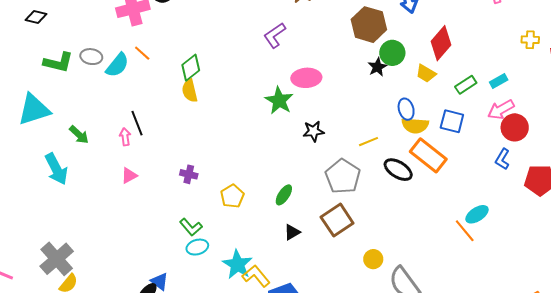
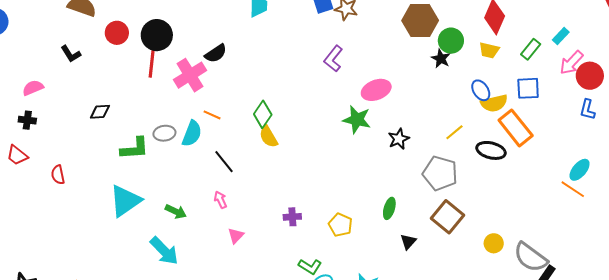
black line: (137, 123) -> (224, 162), moved
orange rectangle: (428, 155) -> (516, 128), turned 30

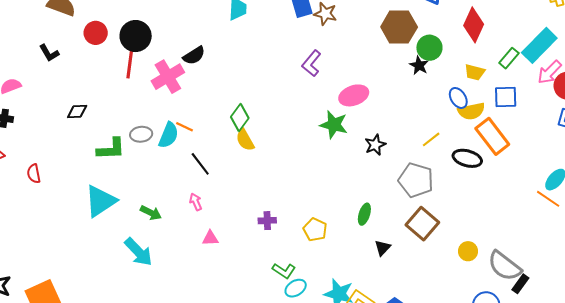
cyan rectangle: (561, 36) -> (539, 45), size x2.0
yellow trapezoid: (489, 50) -> (475, 72), moved
orange line: (212, 115) -> (184, 127), moved
pink triangle: (236, 236) -> (210, 238), turned 42

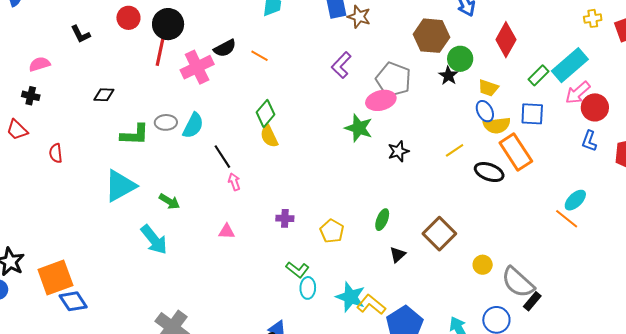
yellow trapezoid: (475, 72) -> (488, 88), moved
orange line: (184, 127) -> (259, 56), moved
gray pentagon: (416, 180) -> (393, 79), moved
pink arrow: (196, 202) -> (234, 182), moved
cyan ellipse: (296, 288) -> (308, 288), turned -60

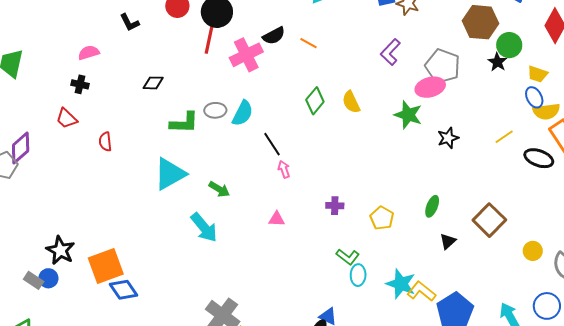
yellow semicircle: (269, 136) -> (351, 102), moved

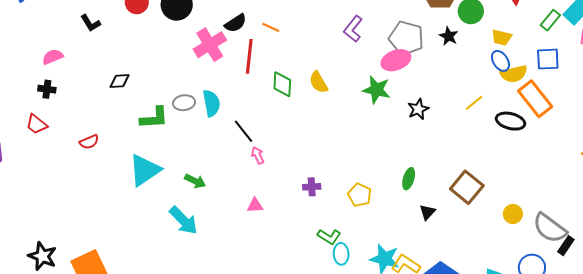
red line: (210, 37) -> (249, 56), moved
black star: (497, 62) -> (449, 36), moved
green diamond: (315, 101) -> (282, 84), turned -32
cyan semicircle: (243, 113) -> (211, 103), turned -32
red semicircle: (105, 142) -> (89, 142), moved, turned -102

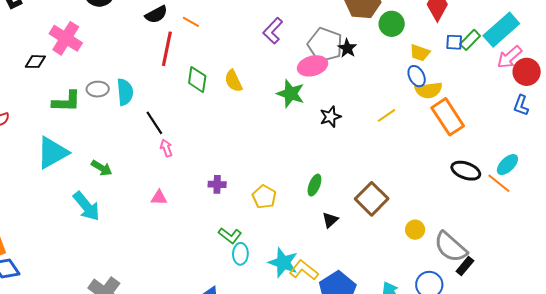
black star: (449, 36) -> (347, 48), moved
pink cross: (210, 45) -> (66, 38), moved, turned -32
blue square: (548, 59) -> (454, 42), moved, size x0.7
black ellipse: (511, 121) -> (466, 171), moved

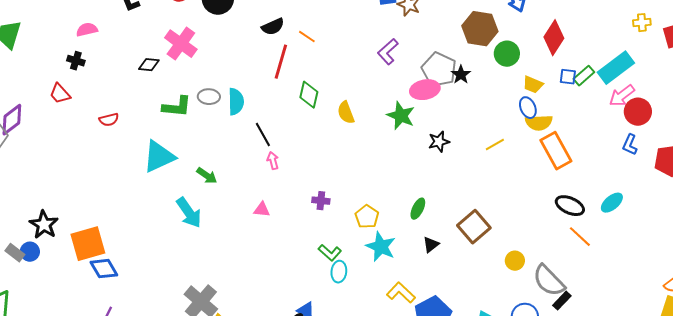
yellow semicircle: (233, 81) -> (346, 113), moved
orange line: (499, 183) -> (580, 237), moved
cyan star: (283, 263) -> (381, 247), moved

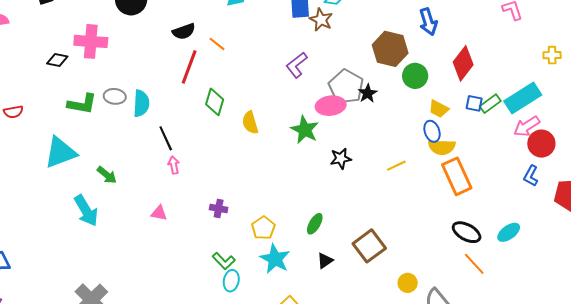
pink cross: (181, 44) -> (91, 41), turned -36

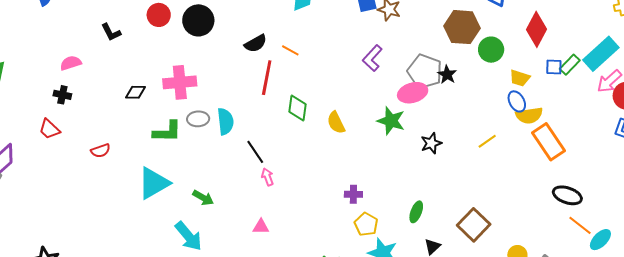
pink cross: (91, 41) -> (180, 82), moved
purple cross: (219, 209) -> (353, 194), moved
cyan ellipse: (509, 232) -> (600, 240), moved

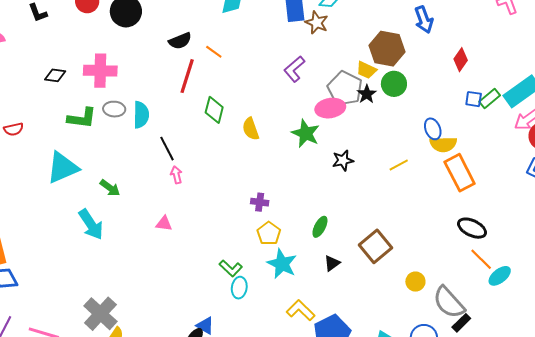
red diamond: (536, 29) -> (461, 60), size x0.7
green circle: (491, 50) -> (394, 84), moved
yellow trapezoid: (520, 78) -> (366, 70), moved

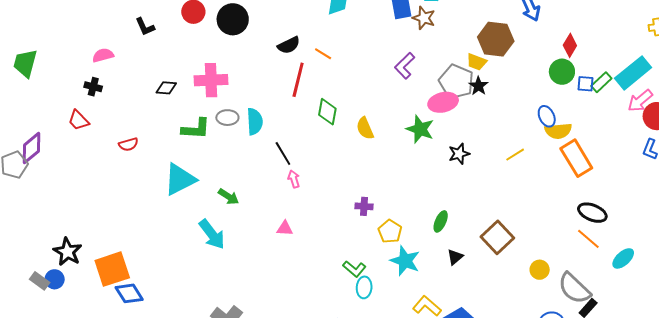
green circle: (394, 84) -> (562, 72), moved
purple cross: (260, 202) -> (364, 206), moved
orange line: (481, 259) -> (588, 239), moved

